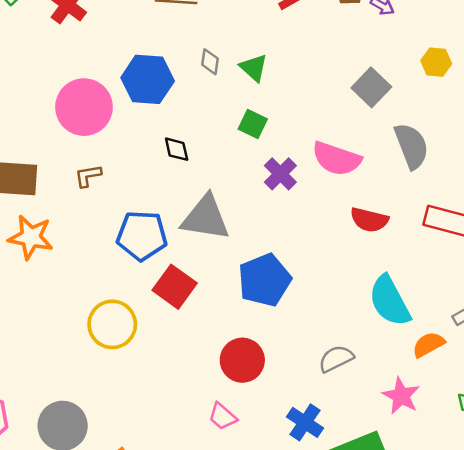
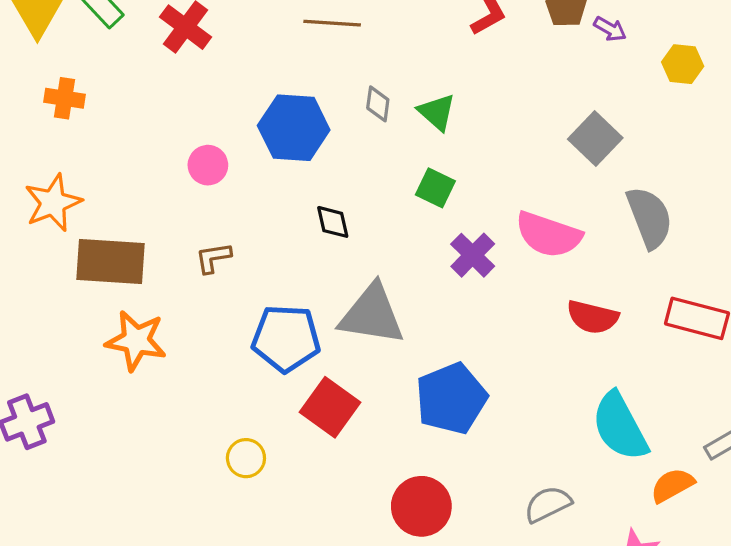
yellow hexagon: (436, 62) -> (683, 64), moved
pink circle: (84, 107) -> (208, 165), size x0.5
yellow circle: (112, 324) -> (246, 458), size x0.6

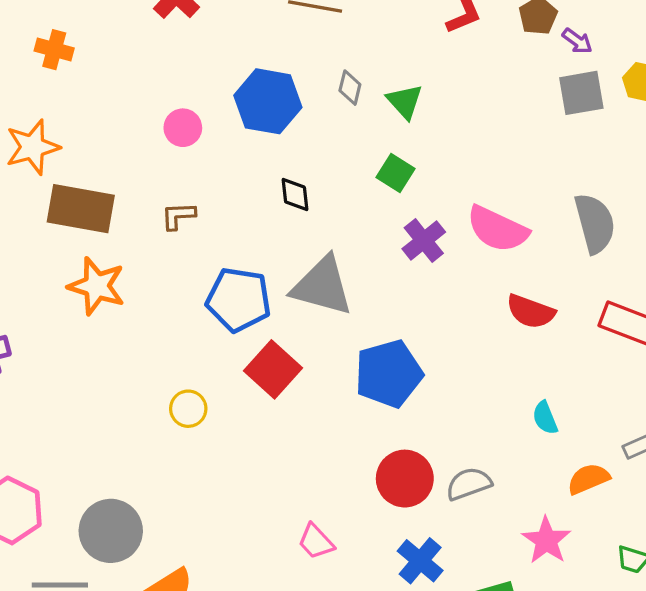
gray square: (595, 138) -> (581, 93), moved, turned 30
cyan semicircle: (620, 426) -> (545, 418), size x0.5
red circle: (421, 506) -> (405, 479), moved

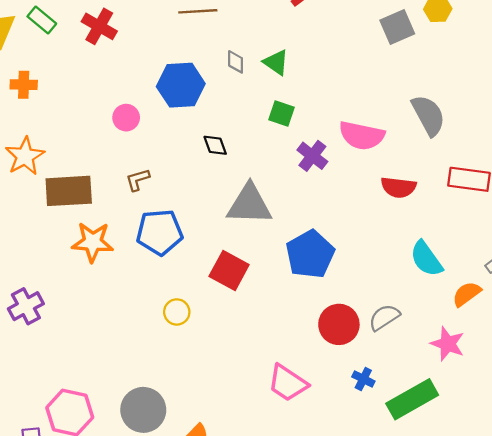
blue pentagon: (239, 300) -> (159, 232), moved
cyan semicircle: (545, 418) -> (426, 259), size x1.6
pink trapezoid: (316, 542) -> (288, 383), size x1.5
blue cross: (420, 561) -> (363, 379), size x0.7

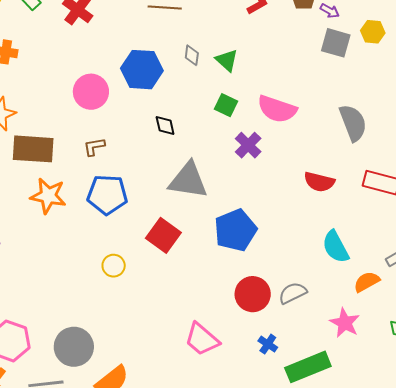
gray square: (397, 27) -> (336, 43), turned 32
pink circle: (126, 118) -> (91, 92), size x1.5
pink semicircle: (362, 135) -> (277, 109), moved

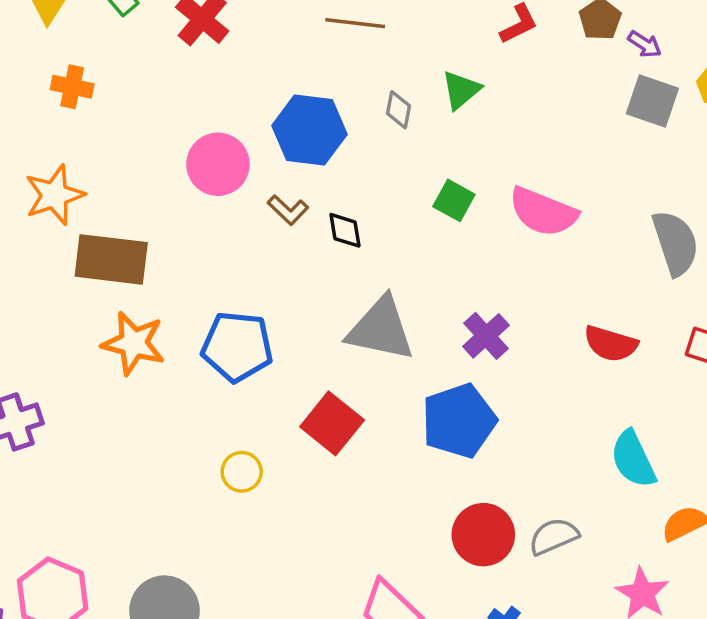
green triangle: (227, 60) -> (461, 90), moved, turned 35
purple cross: (248, 145) -> (486, 336), moved
brown L-shape: (94, 147) -> (288, 210), moved, turned -130

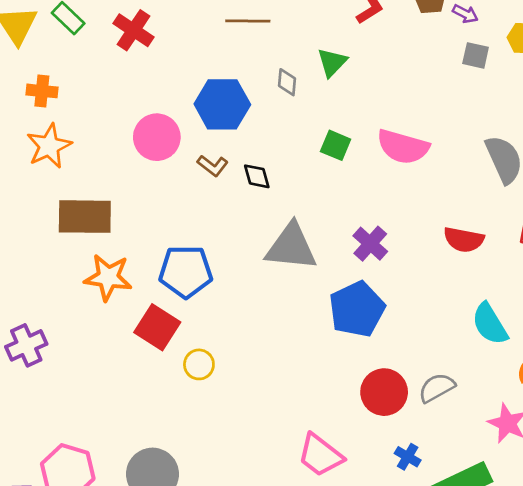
gray square: (652, 101) -> (476, 55), size x0.7
orange star: (54, 195) -> (49, 146), moved
red square: (332, 423) -> (157, 327), moved

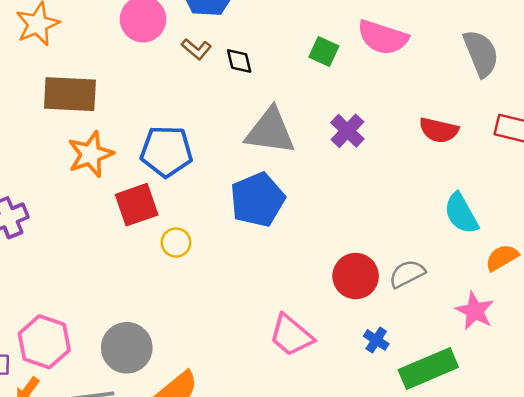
green square: (336, 145) -> (324, 52), moved
orange star: (108, 277) -> (91, 154), turned -30
blue pentagon: (357, 309) -> (257, 200), moved
red square: (157, 327) -> (137, 205), turned 36

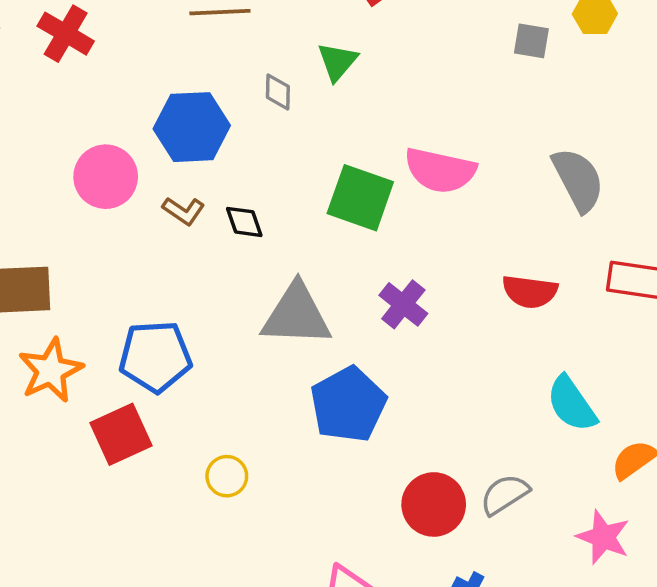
green square: (324, 52) -> (360, 198), size x1.6
blue pentagon: (257, 200) -> (348, 404), moved
yellow circle: (176, 243) -> (227, 476), moved

